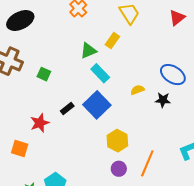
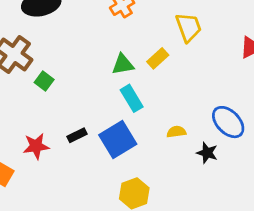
green square: (44, 74) -> (44, 81), moved

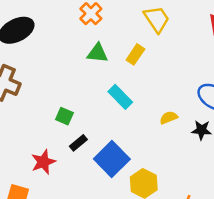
green triangle: (123, 64) -> (98, 53), moved, turned 30
green square: (44, 81) -> (64, 116), moved
blue square: (118, 139) -> (112, 159), moved

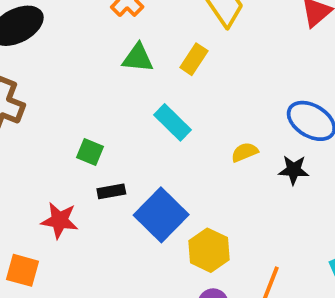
black rectangle: (78, 143) -> (111, 191), turned 30
red star: (43, 162) -> (60, 220), turned 30

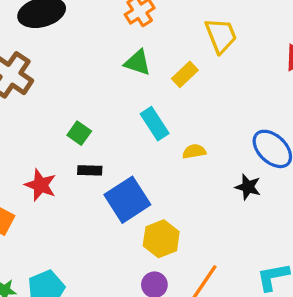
yellow semicircle: (245, 152) -> (194, 151), moved

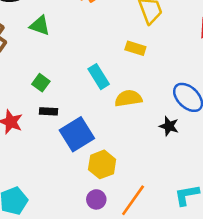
green triangle: (138, 63) -> (40, 26), moved
yellow rectangle: (185, 74) -> (135, 48), moved, turned 60
yellow semicircle: (194, 151) -> (128, 98), size x1.5

